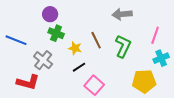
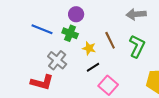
purple circle: (50, 14) -> (76, 14), moved
blue line: (16, 40) -> (42, 29), moved

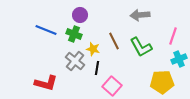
green L-shape: (137, 46) -> (141, 47), turned 125
gray cross: (57, 60) -> (75, 61), moved
black line: (93, 67) -> (97, 68), turned -48

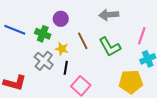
purple circle: (80, 15) -> (61, 19), moved

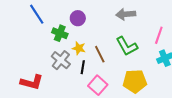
blue line: (15, 30) -> (37, 14), moved, turned 35
brown line: (83, 41) -> (100, 54), moved
yellow pentagon: (131, 82) -> (135, 81), moved

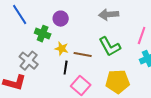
brown line: (100, 54) -> (83, 55), turned -54
gray cross: (61, 60) -> (29, 61), moved

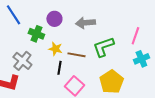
gray arrow: (109, 15) -> (85, 23), moved
green L-shape: (110, 47) -> (103, 47), turned 100
yellow pentagon: (118, 82) -> (111, 82), turned -30

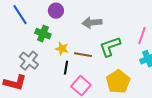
purple circle: (54, 19) -> (56, 11), moved

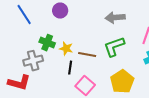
gray arrow: (92, 23) -> (115, 18), moved
green cross: (43, 34) -> (47, 43), moved
gray cross: (29, 61) -> (33, 61), turned 36

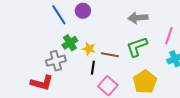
blue line: (24, 15) -> (59, 15), moved
green cross: (47, 43) -> (70, 43), turned 35

